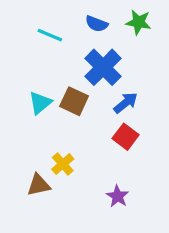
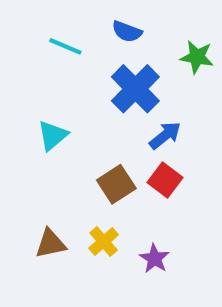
green star: (138, 22) -> (197, 57), moved
brown square: (74, 101) -> (116, 184), moved, turned 32
yellow cross: (63, 164) -> (104, 242), moved

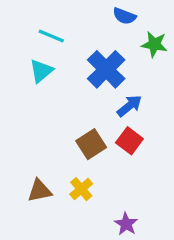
blue semicircle: (127, 32) -> (124, 16), moved
cyan triangle: (53, 135) -> (41, 71), moved
purple star: (154, 258) -> (126, 224), moved

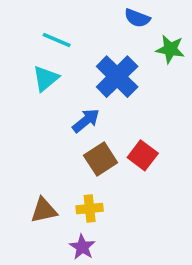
blue arrow: (129, 106) -> (86, 121), moved
yellow cross: (81, 189) -> (90, 209), turned 35
purple star: (126, 224) -> (82, 247), moved

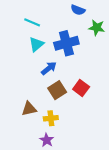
blue cross: (117, 77) -> (66, 43), turned 30
cyan triangle: (46, 78) -> (36, 44), moved
brown triangle: (44, 210) -> (29, 109), moved

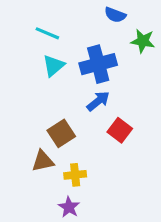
blue arrow: (49, 68) -> (98, 101), moved
brown square: (57, 90) -> (61, 133), moved

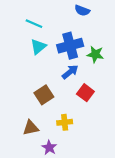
green star: (143, 41) -> (95, 54), moved
brown triangle: (43, 161) -> (31, 128), moved
yellow cross: (75, 175) -> (65, 122), moved

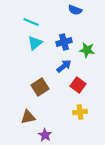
blue cross: (70, 46) -> (64, 42), size x0.7
yellow cross: (65, 122) -> (80, 112), moved

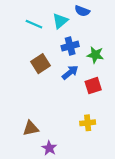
cyan triangle: (35, 43) -> (60, 21), moved
red square: (78, 85) -> (93, 86), moved, turned 35
brown square: (40, 87) -> (40, 64), moved

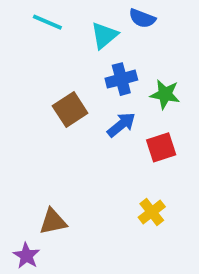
cyan line: (34, 24) -> (47, 22), moved
yellow cross: (88, 123) -> (152, 212), turned -32
purple star: (49, 148) -> (26, 256), moved

